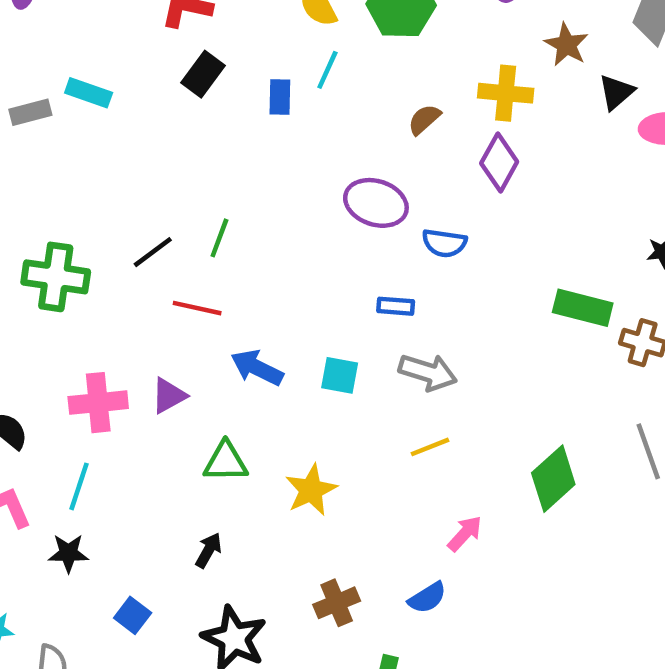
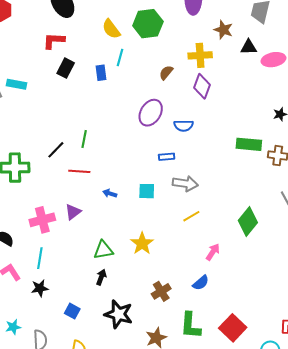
black triangle: (616, 92) -> (249, 47), turned 48
purple ellipse: (376, 203) -> (151, 113), turned -68
blue arrow: (257, 368) -> (110, 193), size x0.6
green triangle: (226, 462) -> (103, 250), moved

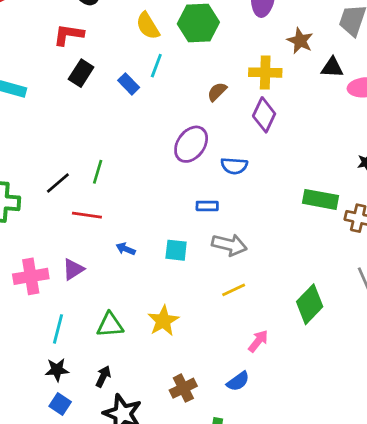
blue rectangle: (101, 73) -> (129, 84), turned -42
cyan line: (40, 258) -> (58, 329), moved
black arrow: (101, 277) -> (103, 376), moved
black star: (40, 288) -> (57, 370), moved

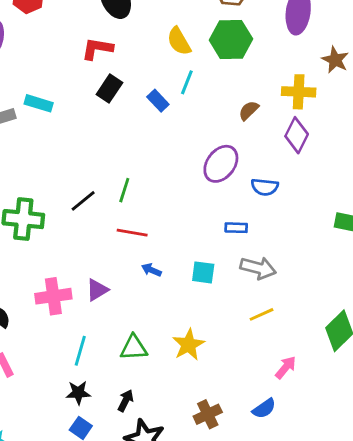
red line: (87, 215) -> (132, 233), moved

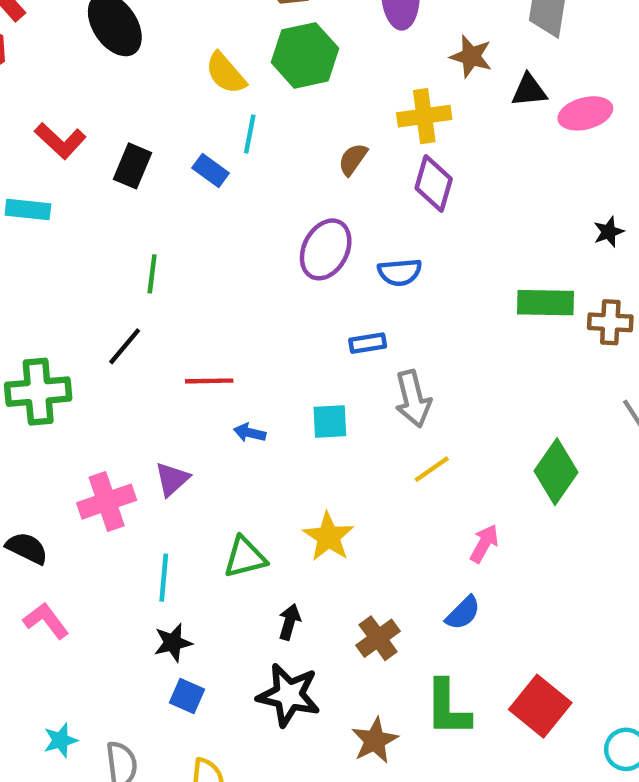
red L-shape: (97, 49) -> (60, 141), moved, turned -136
green line: (124, 190) -> (152, 274), moved
gray arrow: (258, 268) -> (413, 399), turned 72
black arrow: (126, 401) -> (289, 622), moved

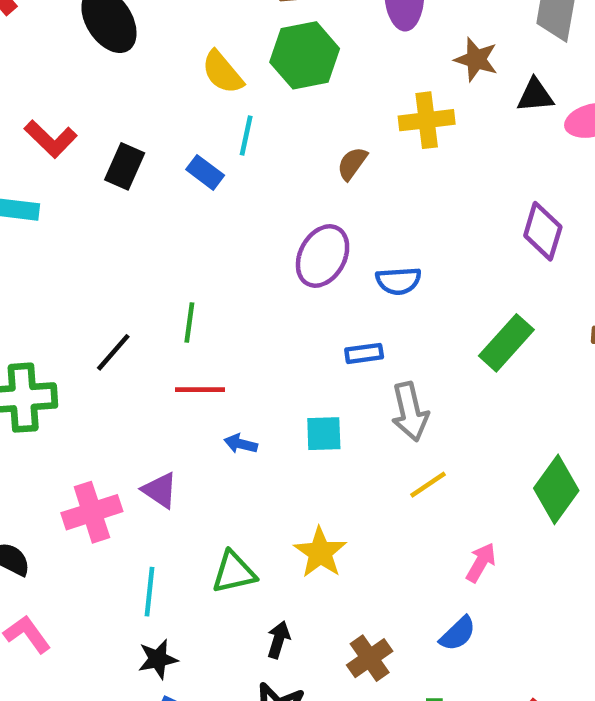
purple diamond: (434, 183) -> (543, 231), moved
green line: (152, 274) -> (189, 322), moved
green rectangle: (546, 303) -> (506, 343), moved, turned -50
purple triangle: (172, 479) -> (160, 490), turned -45

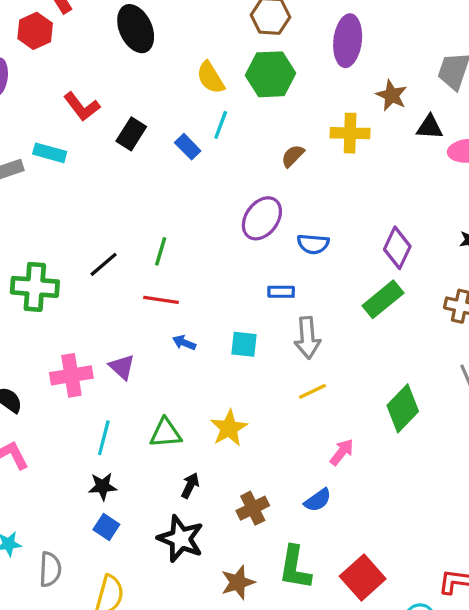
purple diamond: (543, 231) -> (397, 248), moved

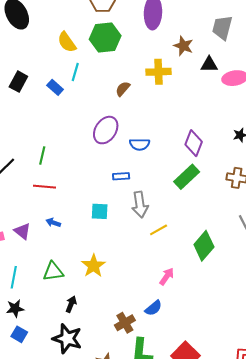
blue arrow: (184, 343) -> (53, 223), moved
yellow line: (313, 391) -> (159, 230), moved
brown cross: (253, 508) -> (125, 323), moved

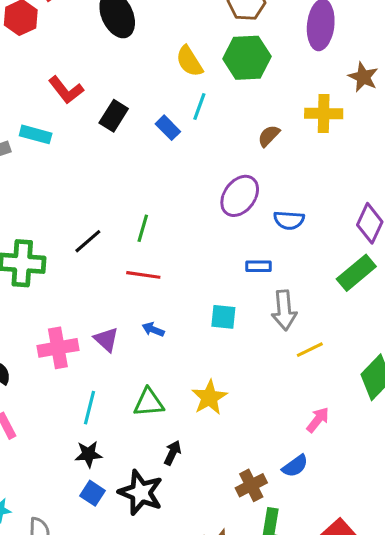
black star: (67, 339) -> (141, 493), moved

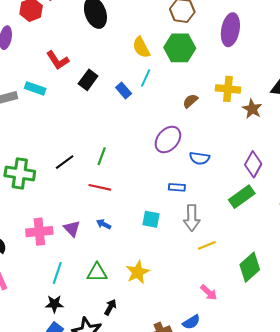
brown star: (363, 77) -> (252, 109), moved
pink arrow: (318, 420) -> (209, 292), turned 90

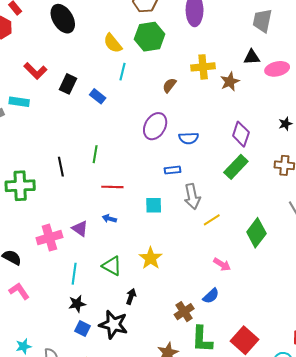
blue rectangle: (124, 91) -> (98, 96), moved
brown star: (252, 109) -> (230, 82), turned 30
black line: (65, 162) -> (61, 167), turned -54
red line: (100, 187) -> (112, 187), moved
green triangle: (97, 273) -> (112, 266), turned 40

